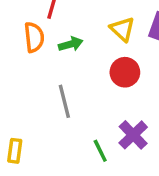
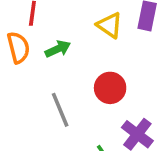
red circle: (125, 72) -> (110, 88), moved

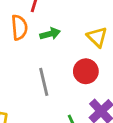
yellow triangle: (110, 25) -> (97, 37), moved

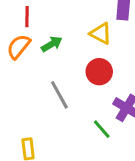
orange semicircle: (19, 27) -> (19, 47), turned -120

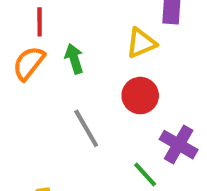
yellow triangle: (101, 33) -> (141, 43), turned -50
green arrow: (52, 44) -> (74, 59), turned -75

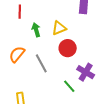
yellow triangle: (141, 43) -> (59, 28), moved
orange semicircle: (29, 63) -> (17, 54), moved

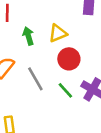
green line: (69, 86) -> (65, 90), moved

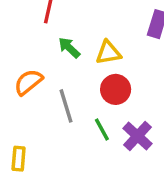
green arrow: (28, 36) -> (69, 48), turned -42

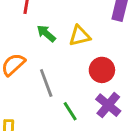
red circle: (116, 89) -> (102, 70), moved
green line: (102, 130) -> (70, 111), moved

